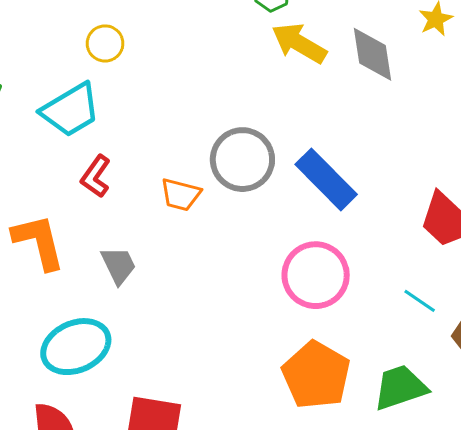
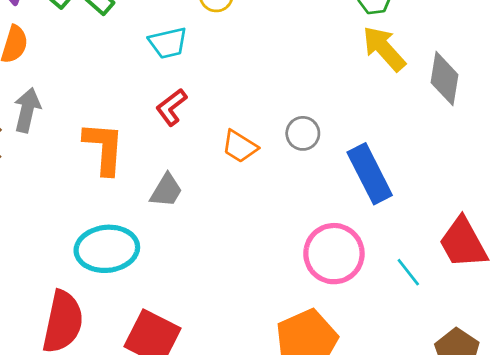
cyan trapezoid: (71, 110) -> (168, 43), size x0.7
gray circle: (242, 160) -> (303, 133), size x0.6
gray trapezoid: (118, 265) -> (166, 190), turned 39
cyan line: (420, 301) -> (408, 272), moved

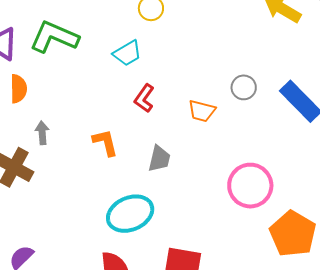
gray arrow: (27, 110) -> (42, 133), size x0.7
orange L-shape: (104, 148) -> (105, 142), size x0.7
pink circle: (334, 254) -> (250, 186), moved

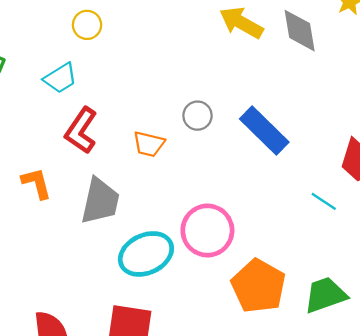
red L-shape: (144, 98) -> (81, 131), size x1.4
gray trapezoid: (159, 159) -> (100, 201), size x1.5
cyan ellipse: (130, 214) -> (146, 254), moved

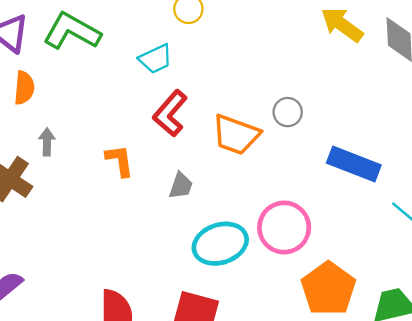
blue rectangle: (264, 130) -> (354, 164), moved, turned -30
orange trapezoid: (149, 144) -> (236, 135), size x1.5
gray trapezoid: (100, 201) -> (181, 186), size x0.6

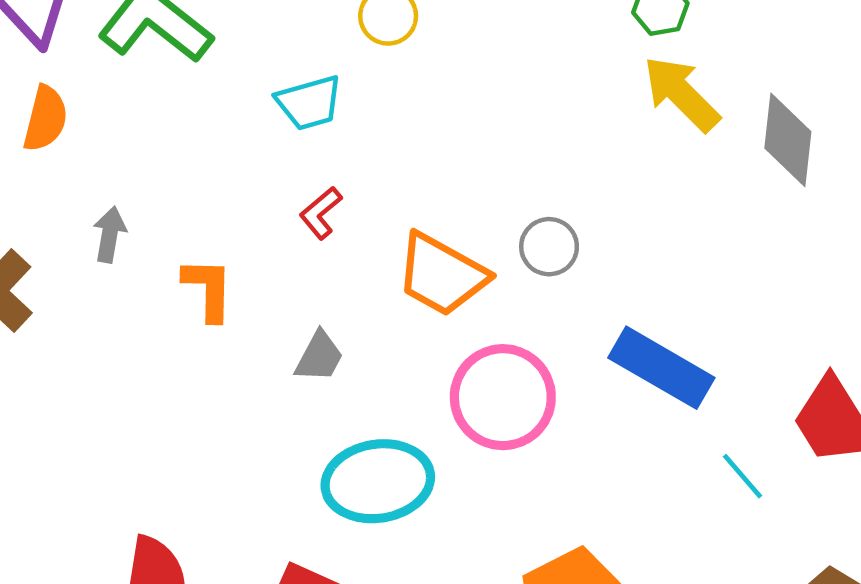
red L-shape: (170, 113) -> (321, 213), size x0.6
gray arrow: (47, 142) -> (110, 234), moved
pink circle: (284, 228) -> (503, 397), moved

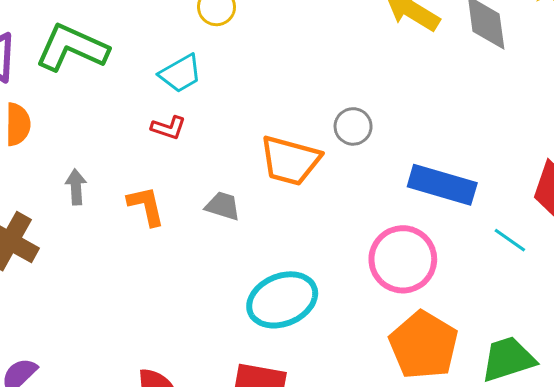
red L-shape: (321, 213) -> (168, 128), moved, turned -108
gray trapezoid: (319, 357) -> (223, 206), moved, turned -87
pink circle: (503, 397) -> (403, 259), moved

